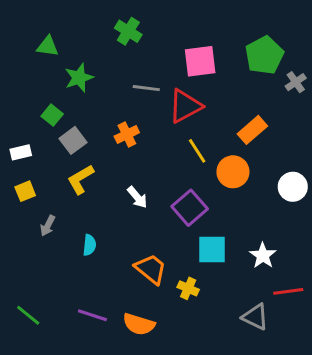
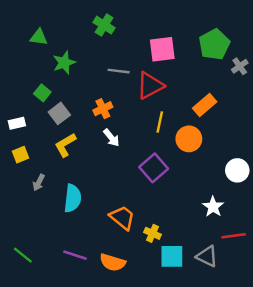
yellow line: (197, 151) -> (160, 122), turned 45
white circle: (293, 187) -> (237, 170), moved
white arrow: (137, 197) -> (111, 138), moved
cyan semicircle: (89, 245) -> (73, 198), size x1.6
cyan square: (212, 250) -> (172, 256), moved

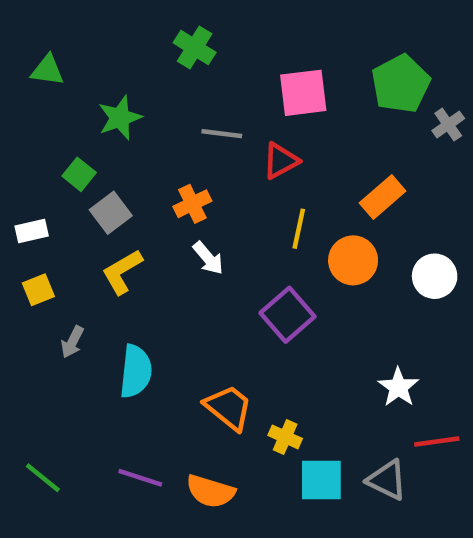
green triangle: (39, 37) -> (47, 70), moved
red triangle: (150, 86) -> (281, 161), size x0.7
white circle: (237, 170) -> (435, 276), moved

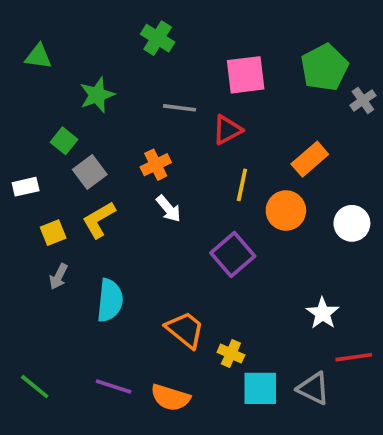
yellow square: (38, 290) -> (53, 233), moved

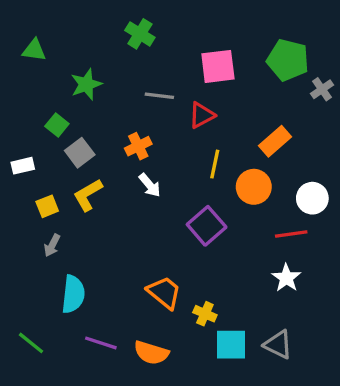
green pentagon: (324, 67) -> (288, 60), turned -30
cyan semicircle: (110, 300) -> (73, 294), moved
red line: (354, 357) -> (291, 234), moved

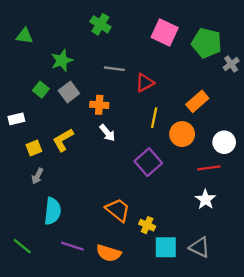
pink square: (218, 66) -> (165, 32), moved, turned 32
orange cross: (138, 146) -> (99, 105), turned 30
gray square: (80, 153) -> (69, 92), moved

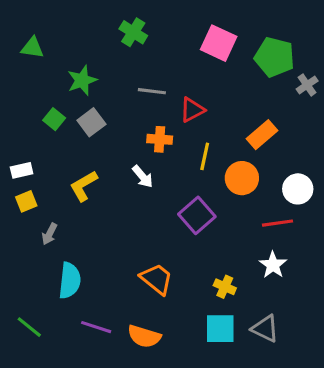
orange cross: (99, 105) -> (160, 139), moved
white rectangle: (16, 119) -> (22, 170), moved
yellow square: (34, 148) -> (26, 201), moved
yellow cross: (147, 225) -> (225, 287), moved

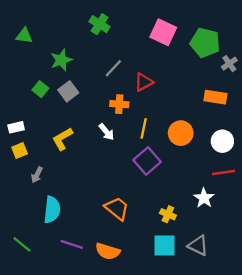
gray line: (152, 91) -> (113, 68), turned -54
orange rectangle: (262, 135) -> (215, 97), moved, turned 50
yellow line: (205, 156) -> (144, 128), moved
red line: (278, 223) -> (224, 172), moved

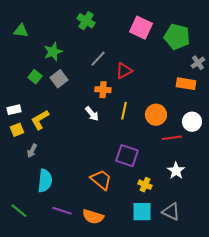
gray cross: (229, 64) -> (198, 63), moved
yellow L-shape: (62, 139) -> (40, 120), moved
purple square: (147, 161) -> (127, 156), moved, turned -30
red line: (224, 172) -> (172, 138), moved

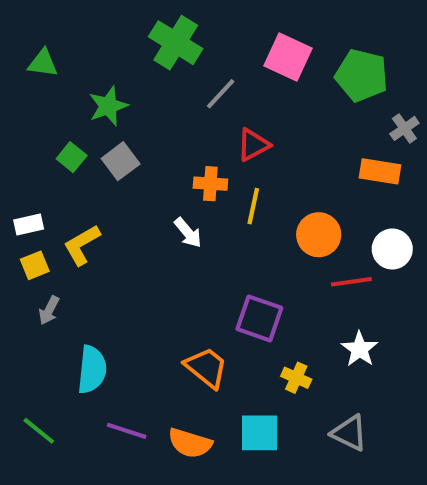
green cross: (86, 21) -> (176, 43), size x1.4
gray line: (98, 59) -> (221, 94), moved
yellow line: (124, 111) -> (253, 206), moved
gray arrow: (32, 151) -> (49, 310), moved
cyan square: (142, 212) -> (259, 433), moved

